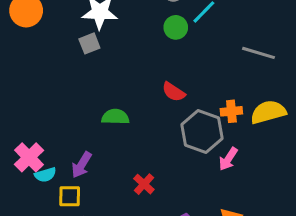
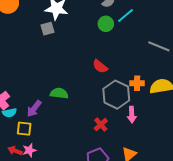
green semicircle: (115, 117) -> (59, 93), moved
pink arrow: (228, 159) -> (132, 115), turned -42
red cross: (144, 184) -> (101, 125), moved

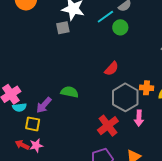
cyan line: (126, 15) -> (105, 17), moved
red semicircle: (100, 66) -> (111, 69), turned -91
red cross: (101, 125) -> (108, 126), size x1.5

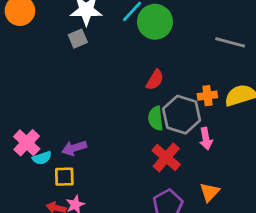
green circle: (120, 27) -> (155, 22), size x1.6
green semicircle: (70, 92) -> (156, 118), moved, turned -96
purple arrow: (44, 105) -> (74, 148), turned 42

